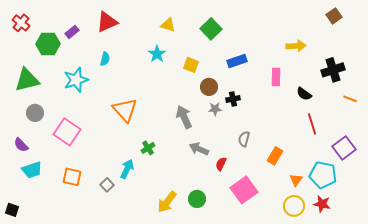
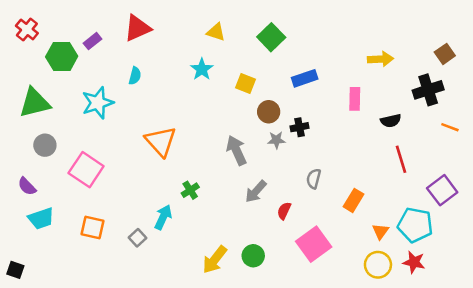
brown square: (334, 16) -> (445, 54), moved
black semicircle: (304, 94) -> (391, 121), turned -49
gray arrow: (199, 149) -> (256, 191), turned -72

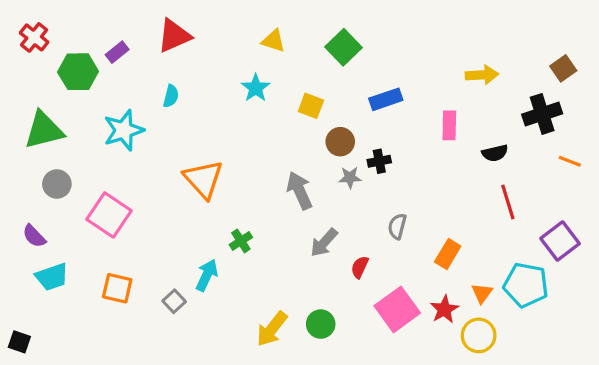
red star: (414, 262) -> (444, 309), moved, turned 30

